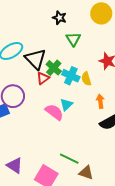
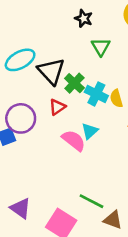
red triangle: (43, 78) -> (57, 107), moved

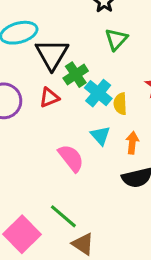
cyan triangle: (90, 131) -> (100, 135), moved, turned -42
pink semicircle: (74, 140) -> (71, 158), moved

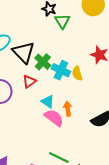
green triangle: (116, 39) -> (62, 21), moved
cyan triangle: (100, 135) -> (48, 102), moved
orange arrow: (132, 143) -> (68, 109), moved

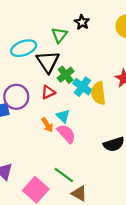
green triangle: (62, 21) -> (59, 35), moved
yellow semicircle: (77, 73) -> (98, 93), size x1.5
orange arrow: (68, 109) -> (47, 125), moved, turned 144

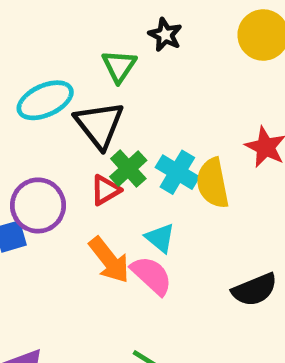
green cross: (66, 75) -> (128, 169), moved
cyan triangle: (63, 116) -> (160, 238), moved
orange arrow: (47, 125) -> (109, 260), size x1.5

